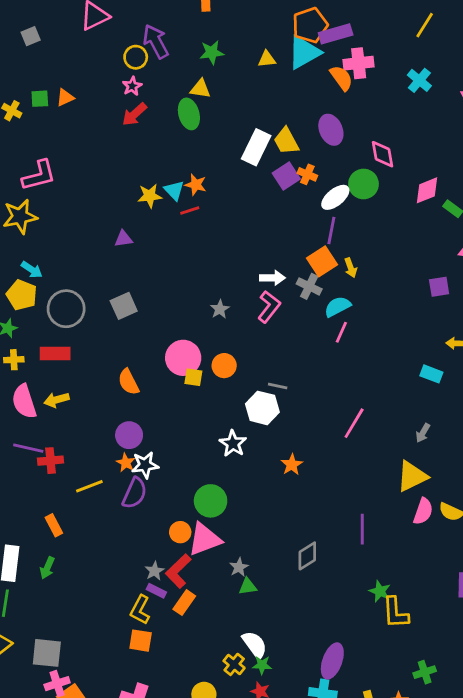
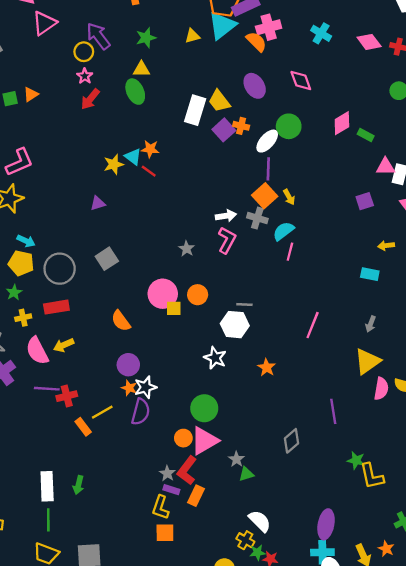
pink diamond: (382, 154) -> (301, 81), moved
red line: (190, 210) -> (149, 171), turned 63
orange rectangle: (54, 525) -> (83, 427), moved
green star: (262, 665) -> (257, 552), moved

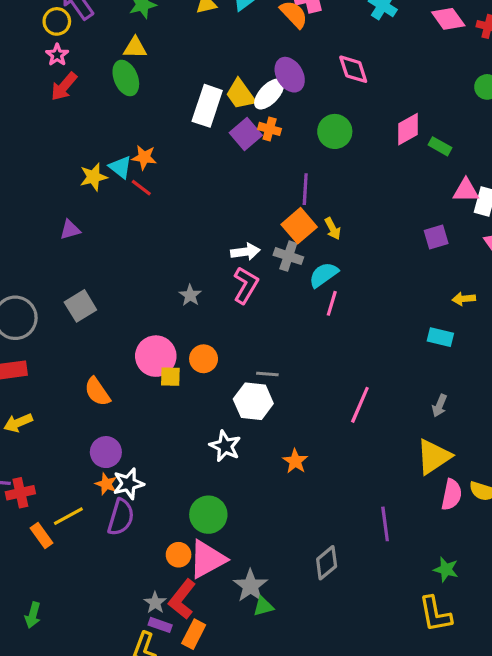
white ellipse: (267, 141) -> (269, 94), moved
gray star: (236, 459) -> (250, 586), size x1.5
green star: (356, 460) -> (446, 569), moved

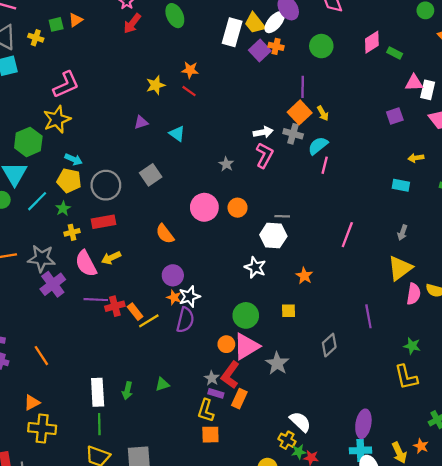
cyan triangle: (120, 167) -> (177, 134), moved
yellow square: (170, 377) -> (289, 311), moved
orange rectangle: (42, 535) -> (135, 312), moved
green triangle: (263, 606) -> (162, 384), moved

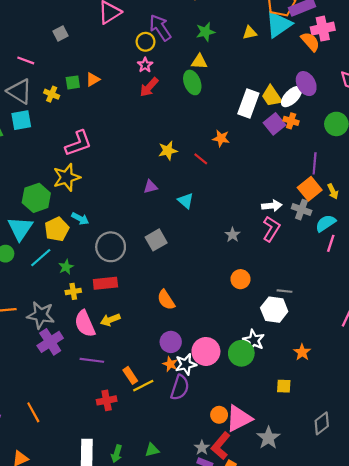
orange star: (190, 70) -> (221, 138), moved
yellow pentagon: (69, 181) -> (57, 229), moved, turned 30
pink circle: (204, 207) -> (206, 351), moved
red cross: (115, 306) -> (107, 400), moved
green circle: (246, 315) -> (241, 353), moved

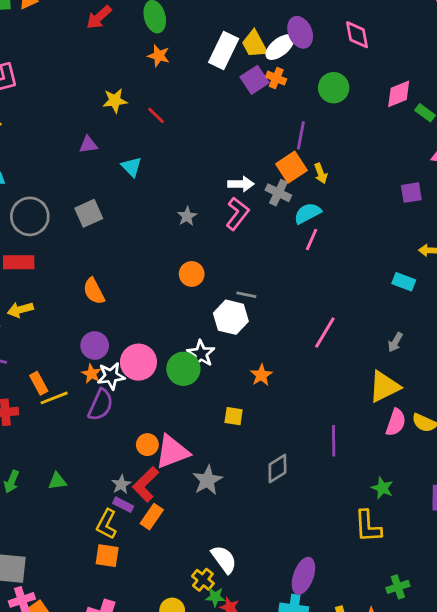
orange star: (221, 138) -> (159, 56), moved

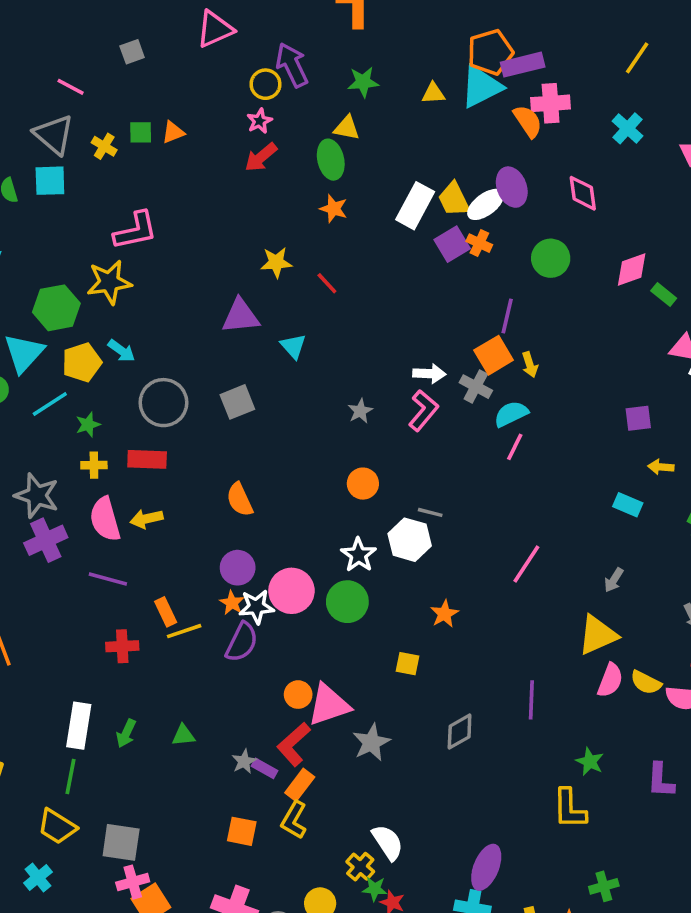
purple triangle: (88, 145) -> (241, 316), size x1.6
purple square: (411, 193) -> (638, 418), moved
white star: (201, 354) -> (359, 555), moved
gray star: (121, 484) -> (244, 761), moved
yellow L-shape: (107, 524) -> (294, 820), moved

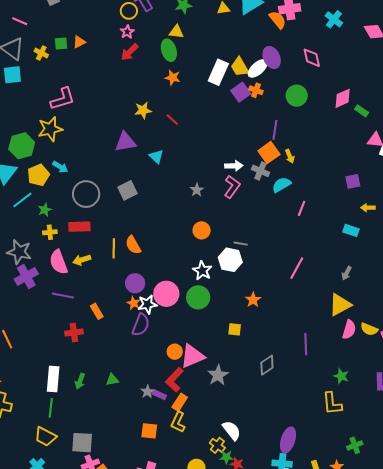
pink line: (515, 447) -> (302, 208), moved
yellow line: (184, 631) -> (114, 248), moved, turned -66

